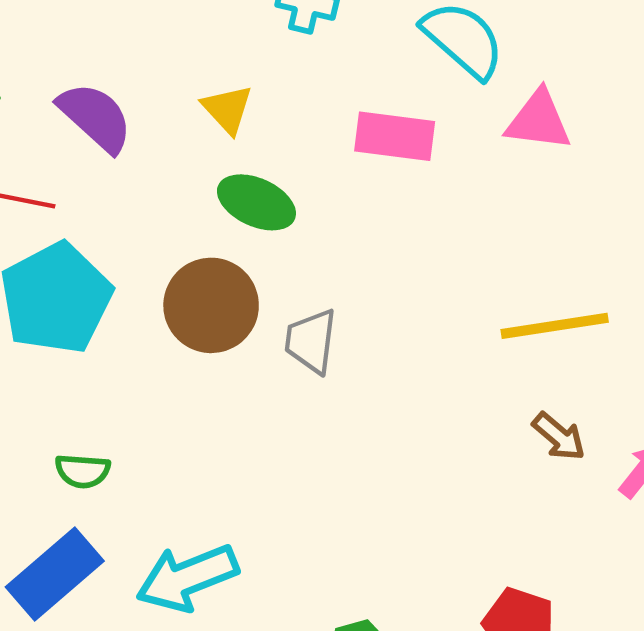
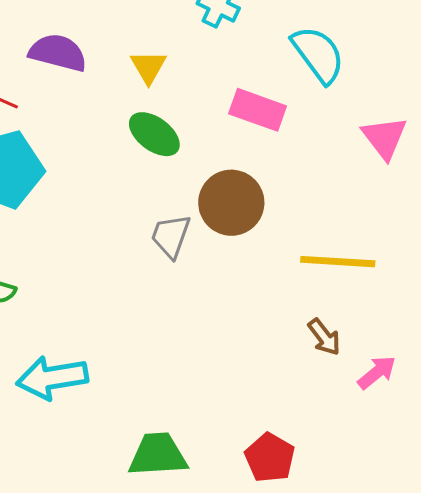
purple semicircle: (95, 117) -> (58, 53), turned -40
pink triangle: (539, 120) -> (384, 138), moved, turned 33
brown circle: (211, 305) -> (231, 203), moved

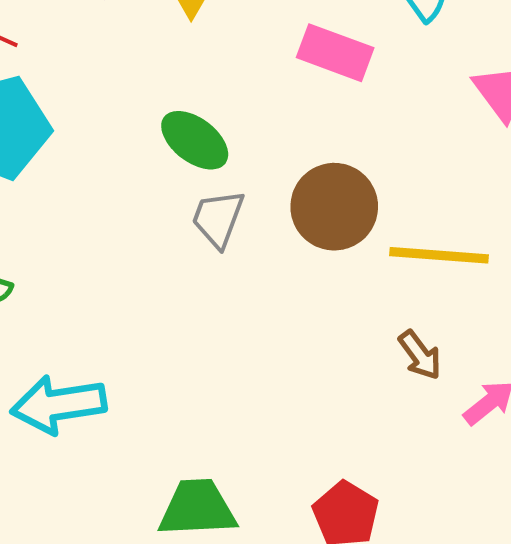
green ellipse: (154, 134) -> (195, 140), moved
brown circle: (231, 203) -> (334, 207), moved

